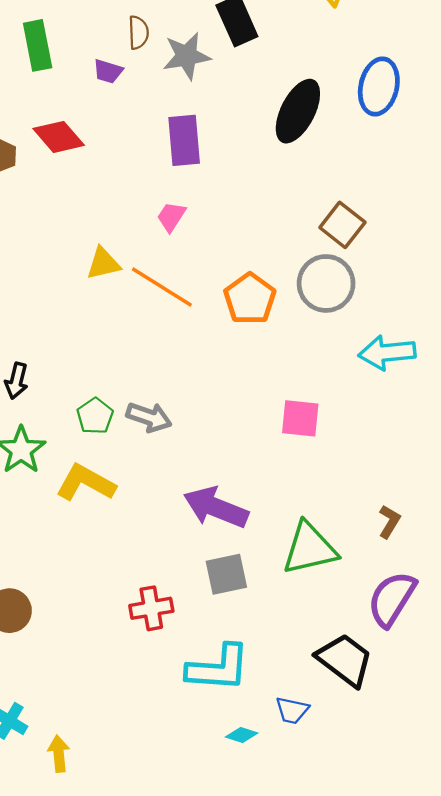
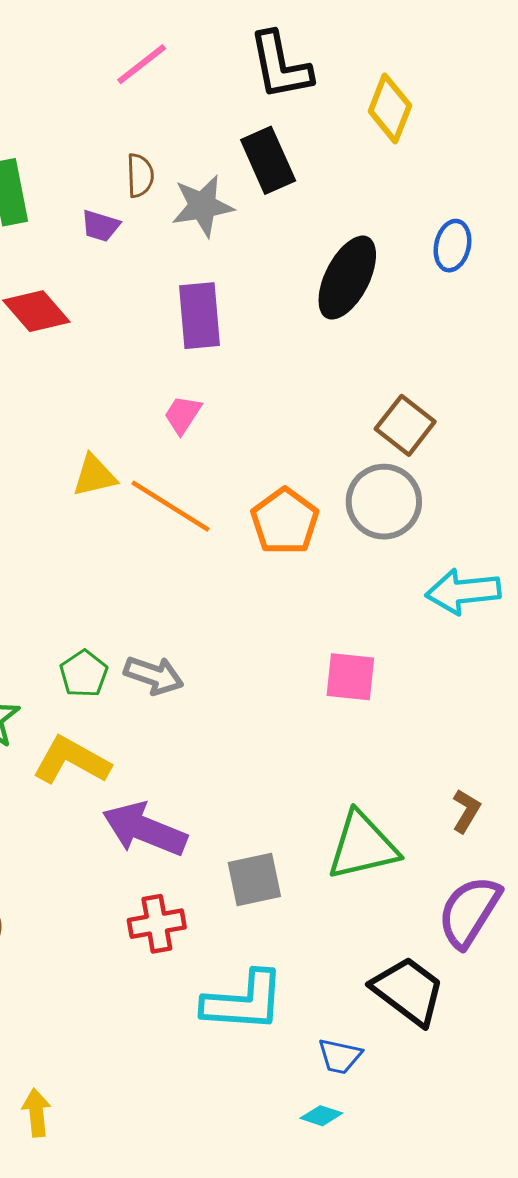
blue ellipse: (379, 86) -> (452, 246), size x0.7
purple arrow: (216, 507) -> (145, 829), moved
cyan diamond: (242, 735) -> (321, 1116), moved

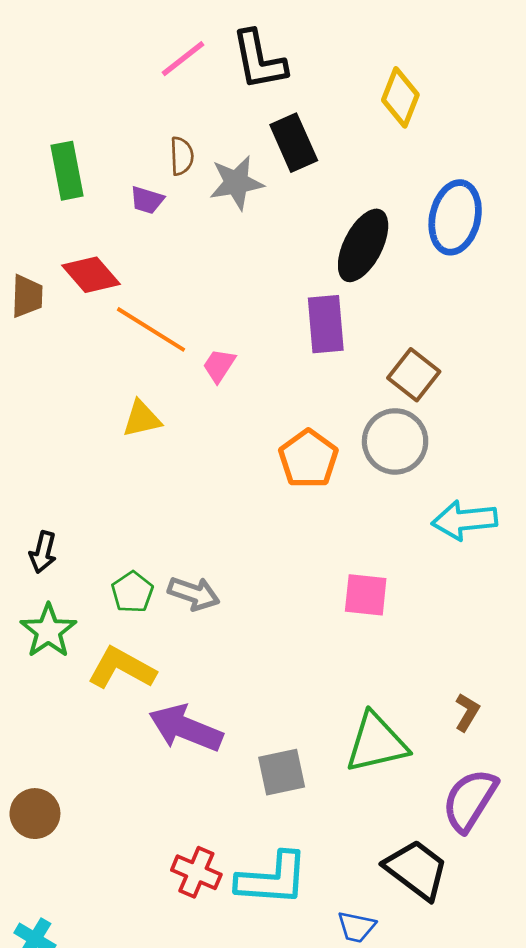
black L-shape: (280, 66) -> (259, 60), moved
blue ellipse: (452, 246) -> (455, 217), size x1.6
purple rectangle: (199, 316) -> (326, 324), moved
orange line: (171, 506) -> (151, 329), moved
red cross: (157, 924) -> (196, 872), moved, turned 33

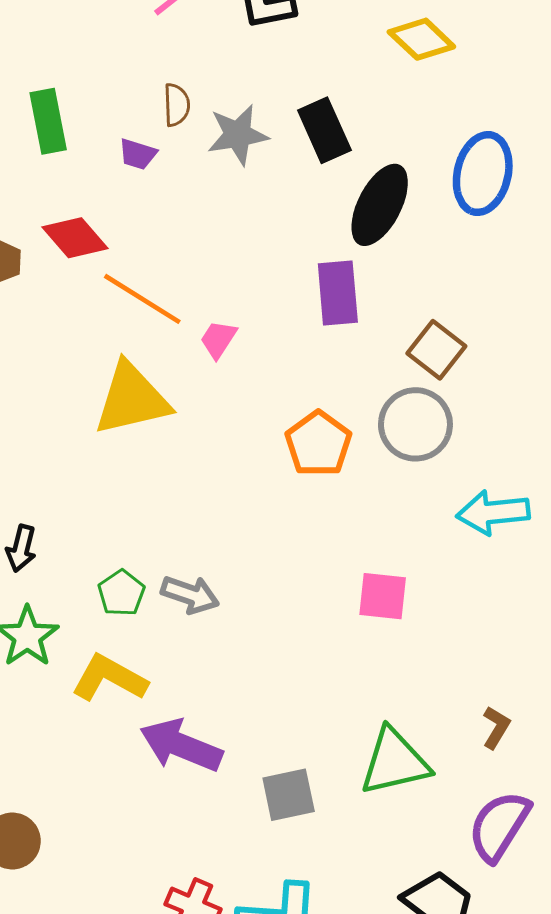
yellow diamond: (400, 97) -> (421, 39), turned -68
black rectangle: (294, 143) -> (324, 130), moved
yellow triangle: (142, 419) -> (132, 399), size x1.8

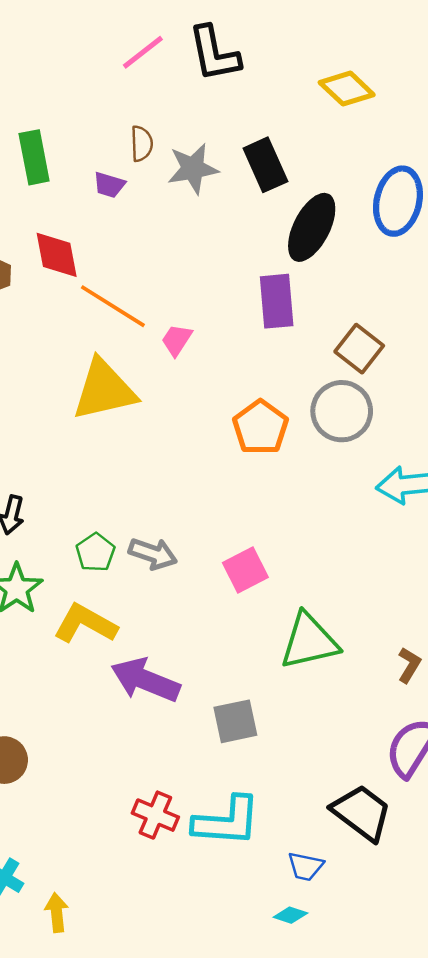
red diamond: (75, 238) -> (57, 255), turned 30
pink square: (383, 596) -> (245, 570), moved, turned -33
green triangle: (395, 762) -> (309, 641), moved

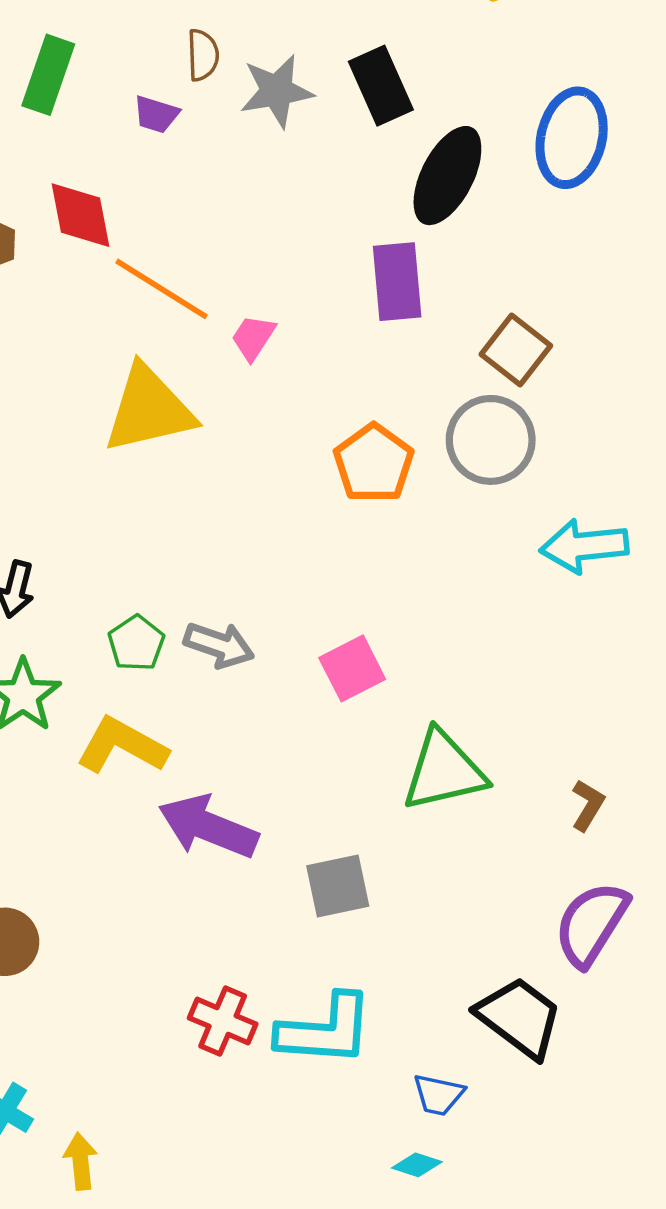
green rectangle: (34, 157) -> (48, 75), turned 30

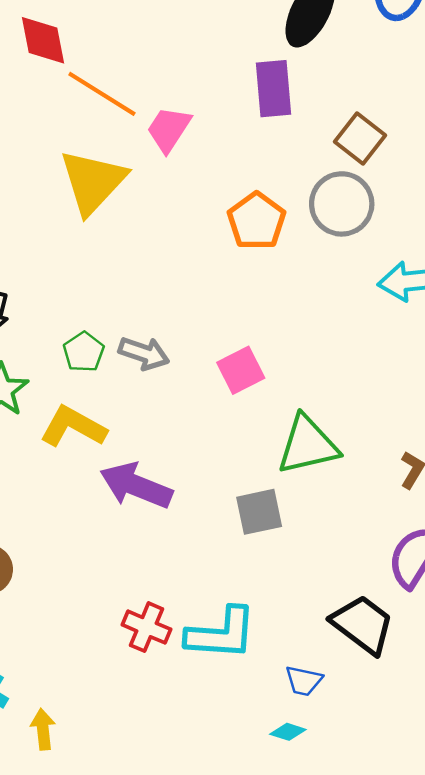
pink trapezoid: (253, 337) -> (169, 129), size x1.4
yellow triangle: (149, 409) -> (93, 182), turned -34
gray square: (338, 886) -> (259, 512), moved

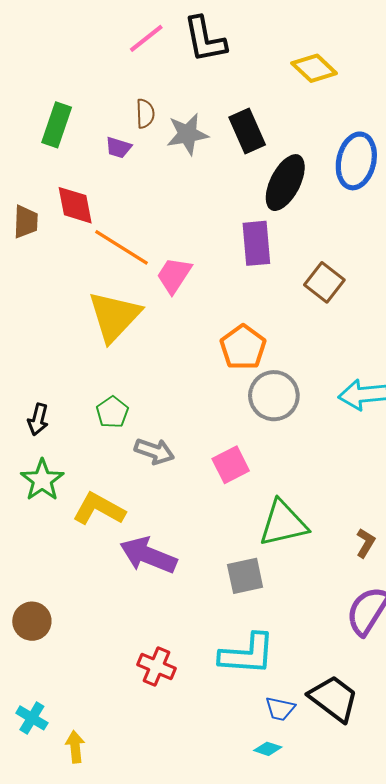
gray circle: (342, 204) -> (274, 396), moved
green pentagon: (84, 352) -> (112, 412), moved
black trapezoid: (363, 624) -> (334, 698), moved
cyan L-shape: (221, 634) -> (247, 654), moved

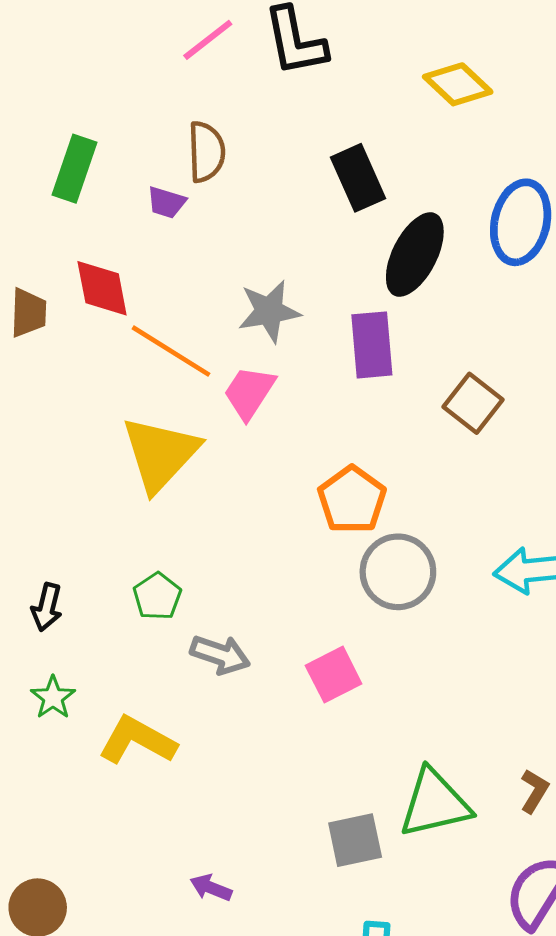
brown semicircle: (145, 114) -> (206, 152), size x1.4
gray star: (187, 134) -> (269, 311), moved
green star: (42, 480) -> (53, 698), size x0.7
green triangle: (283, 523) -> (435, 803), moved
purple arrow: (148, 555) -> (211, 888), moved, size x0.5

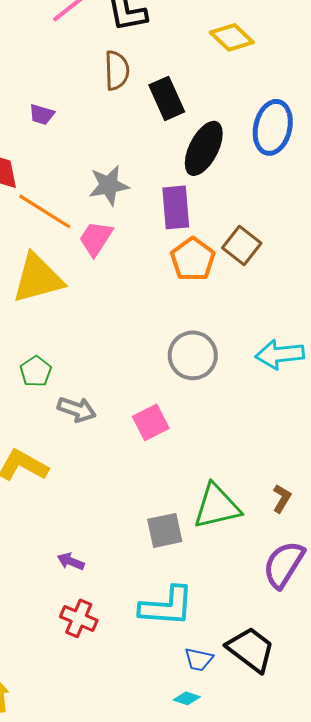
brown semicircle: (206, 152) -> (117, 70), moved
yellow triangle: (160, 454) -> (38, 278), turned 32
orange pentagon: (352, 500) -> (193, 259), moved

